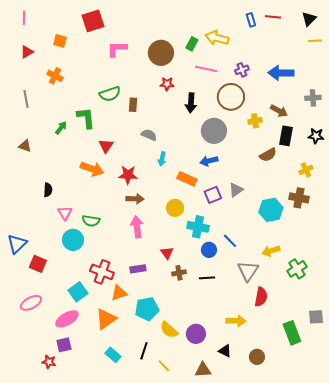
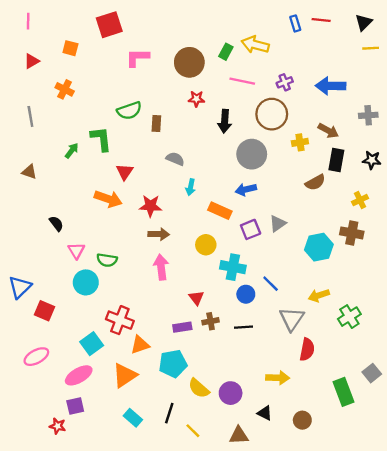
black semicircle: (48, 190) -> (56, 224), turned -40
purple rectangle: (138, 269) -> (182, 327), moved
gray square: (316, 317) -> (372, 373), turned -35

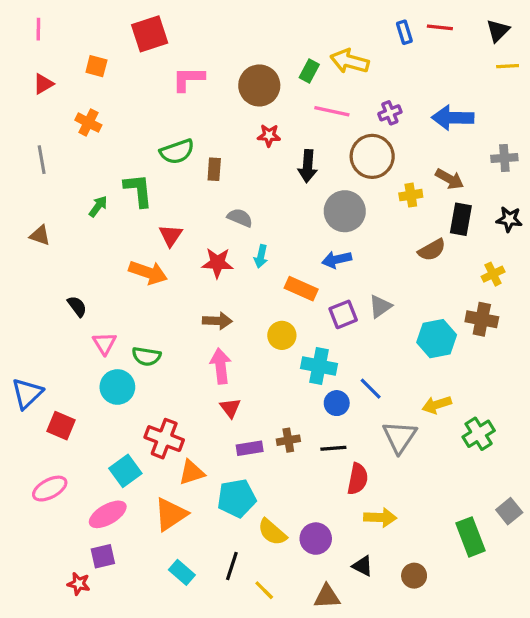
red star: (150, 206) -> (217, 263), moved
red triangle: (196, 298) -> (230, 408), moved
red semicircle: (307, 350) -> (358, 479), moved

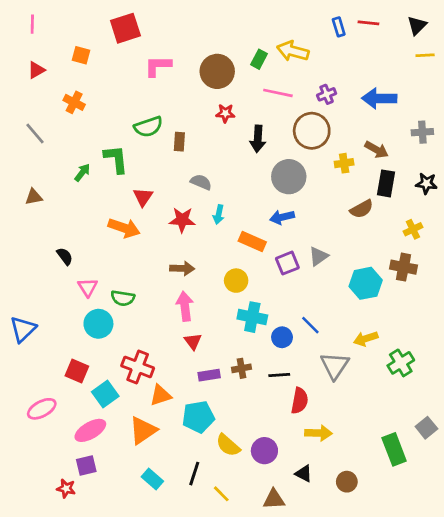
gray line: (42, 160) -> (35, 133), turned -30
brown triangle: (40, 235) -> (34, 197), turned -30
cyan cross: (319, 366) -> (252, 317), moved
red square: (61, 426) -> (77, 371), moved

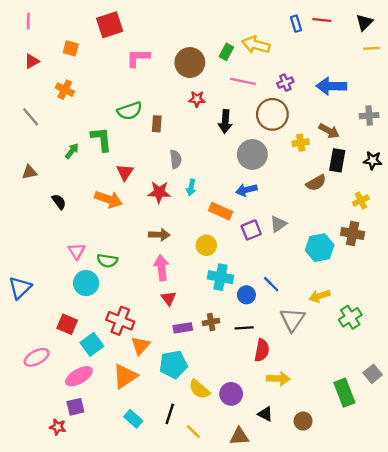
gray semicircle: (201, 182) -> (176, 159), turned 60
black semicircle: (65, 256) -> (59, 202), moved
orange triangle: (161, 395) -> (140, 346), turned -30

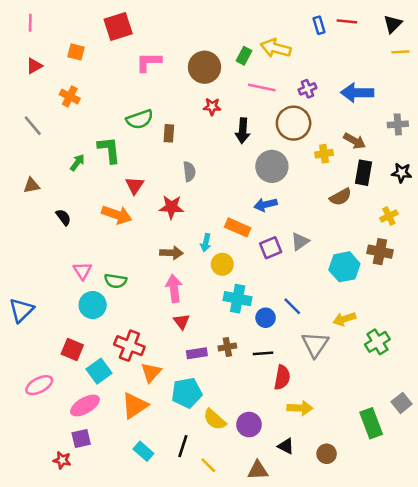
cyan arrow: (191, 188) -> (206, 243), moved

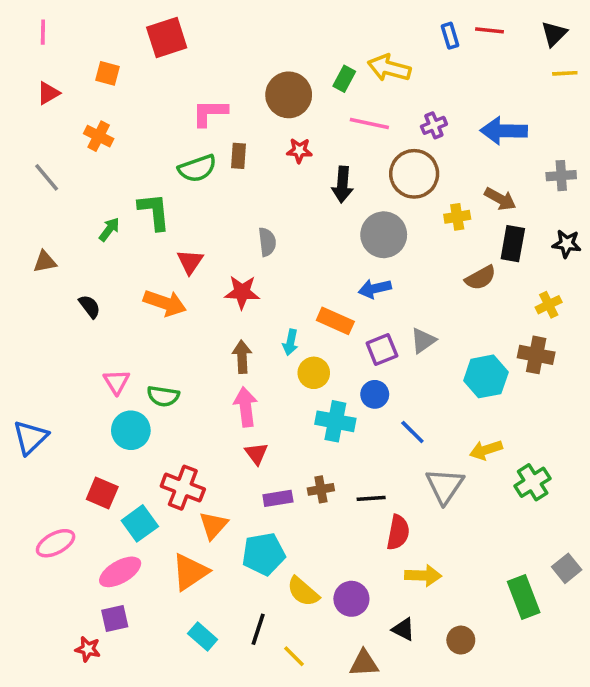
pink L-shape: (149, 62) -> (210, 113), moved
brown rectangle: (169, 133) -> (238, 156), moved
brown arrow: (171, 253) -> (242, 357), turned -95
blue circle: (266, 318) -> (375, 394), moved

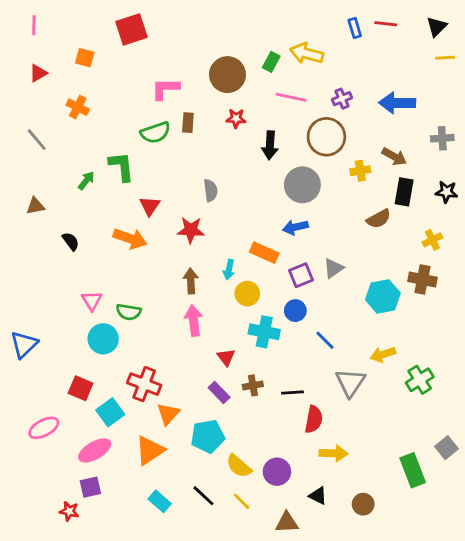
red triangle: (256, 454) -> (226, 357), moved
purple rectangle: (278, 498) -> (219, 393), turned 55
black line: (258, 629) -> (203, 496), turned -65
yellow line: (294, 656) -> (242, 501), moved

